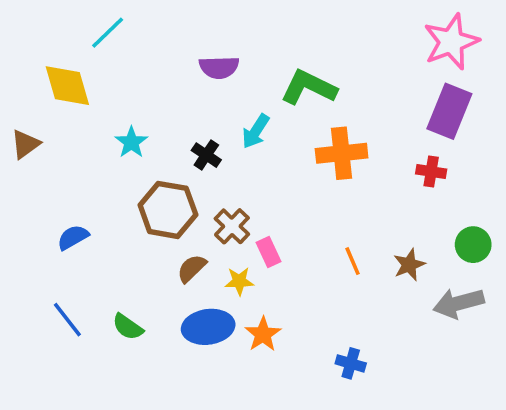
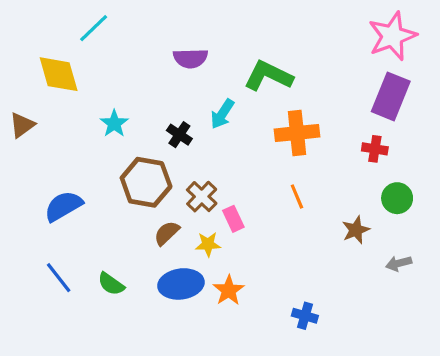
blue semicircle: (73, 237) -> (63, 206), size x1.4
green circle: (473, 245) -> (397, 198), moved
orange line: (353, 261) -> (297, 197), moved
gray arrow: (459, 303) -> (399, 263), size x0.6

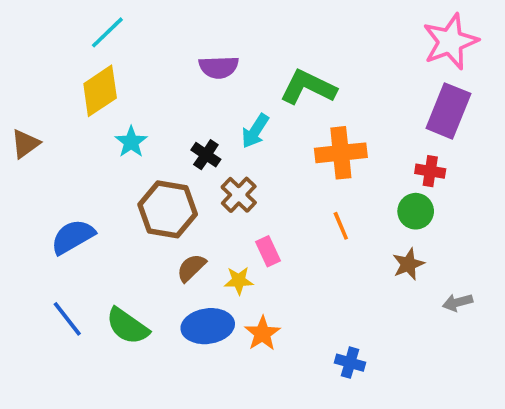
yellow diamond: (59, 74) -> (100, 91), moved, turned 72
brown cross: (202, 197) -> (239, 195), moved
green circle: (397, 198) -> (416, 211), moved
green semicircle: (111, 284) -> (127, 326), size x1.4

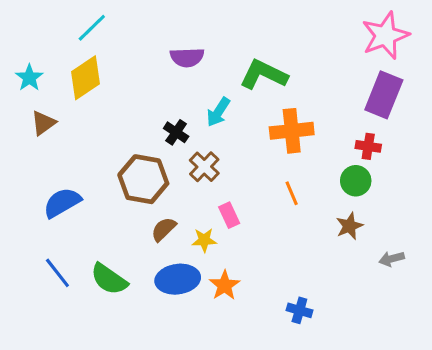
cyan star: (131, 142) -> (29, 78), moved
brown triangle: (25, 144) -> (43, 123), moved

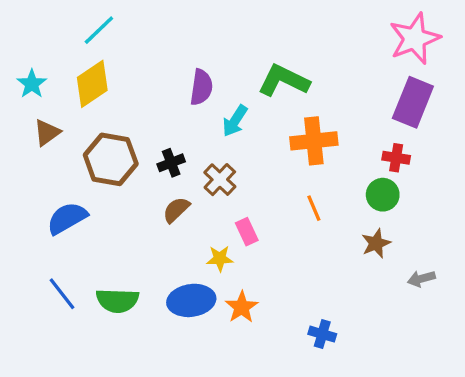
purple semicircle: (187, 57) -> (201, 87), moved, turned -80
black cross: (176, 132) -> (171, 163), moved, turned 35
brown hexagon: (143, 179) -> (111, 159), moved
brown semicircle: (164, 229) -> (176, 210), moved
green semicircle: (109, 279) -> (117, 300), turned -33

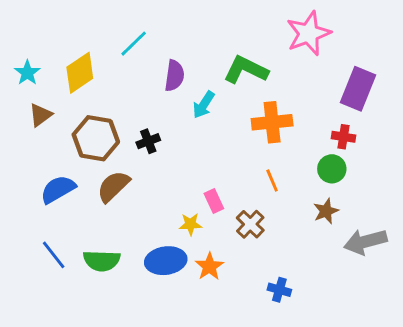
cyan line: (99, 30) -> (134, 44), moved
pink star: (415, 39) -> (309, 33), moved
brown cross: (220, 180) -> (250, 224), moved
brown semicircle: (176, 210) -> (113, 186), moved, size x1.4
gray arrow: (421, 279) -> (365, 242), size x1.8

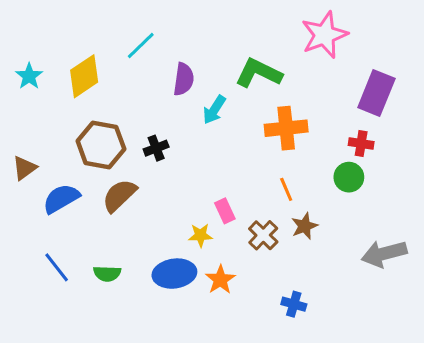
brown triangle: (40, 115) -> (24, 168), moved
brown star: (326, 211) -> (304, 226), moved
green semicircle: (102, 261) -> (107, 274), size x0.7

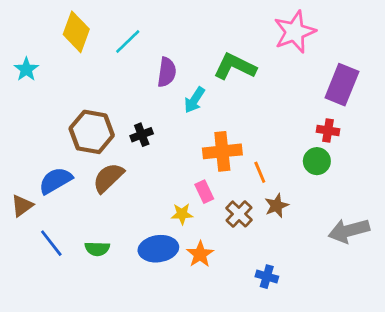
yellow diamond: (84, 76) -> (76, 32), moved, turned -36
orange cross: (286, 128) -> (222, 151), moved
brown triangle: (24, 168) -> (22, 206), moved

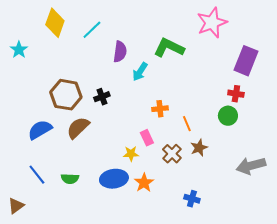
orange cross: (222, 151) -> (160, 109), size x0.6
brown triangle: (22, 206) -> (16, 206), moved

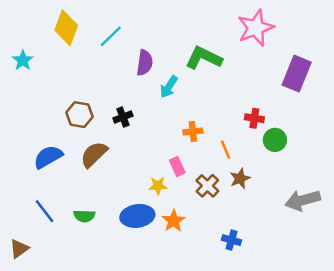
red cross: (236, 94) -> (254, 118), moved
brown hexagon: (66, 95) -> (79, 115), size x0.7

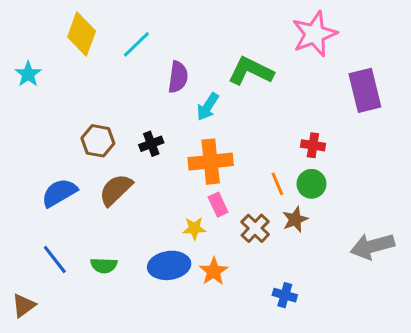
purple rectangle: (297, 74) -> (365, 90), turned -36
orange cross: (193, 131) -> (211, 162), moved, size x1.8
green circle: (275, 140) -> (311, 184), moved

